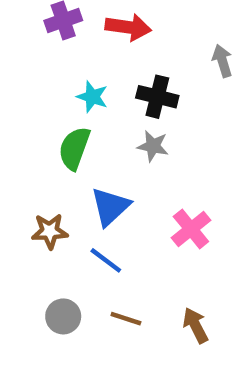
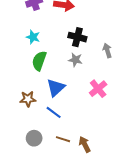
gray arrow: (222, 61) -> (107, 50), moved
cyan star: (92, 97) -> (33, 37), moved
pink cross: (191, 229) -> (98, 89), moved
brown arrow: (195, 325) -> (85, 144), moved

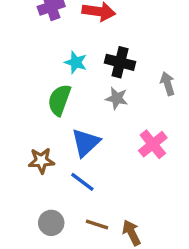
cyan star: (33, 37) -> (76, 62), moved

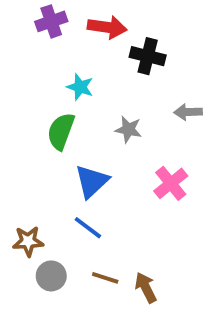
black cross: (120, 62) -> (148, 56), moved
gray arrow: (168, 84) -> (188, 112), turned -75
brown star: (41, 161) -> (28, 241), moved

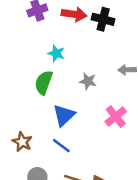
black cross: (148, 56) -> (103, 19), moved
brown star: (28, 241) -> (22, 142), moved, turned 30

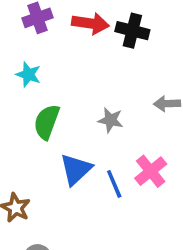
cyan star: (56, 53) -> (28, 74), moved
blue line: (61, 146) -> (114, 184), moved, turned 30

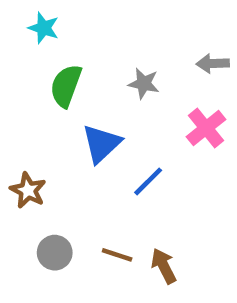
pink cross: (151, 171) -> (206, 128), moved
blue line: (114, 184) -> (148, 181), moved, turned 68

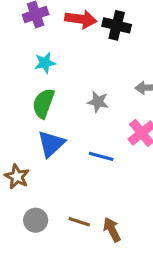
cyan star: (44, 28) -> (45, 63), moved, turned -30
blue triangle: (101, 144) -> (51, 144), moved
blue line: (148, 181) -> (101, 156), moved, turned 60

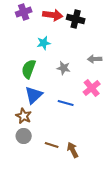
cyan star: (45, 63) -> (44, 43), moved
brown star: (17, 177) -> (24, 116), moved
gray circle: (36, 220) -> (24, 136), moved

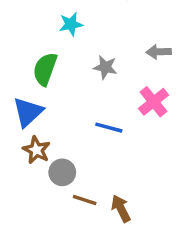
blue triangle: (34, 95) -> (28, 112), moved
gray circle: (24, 136) -> (62, 172), moved

